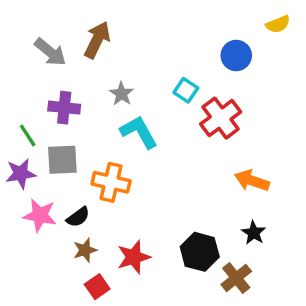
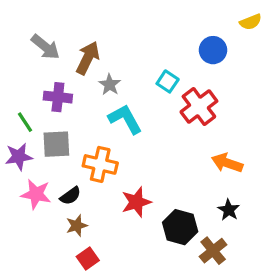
brown arrow: (97, 40) -> (88, 58), moved
red star: (134, 257) -> (136, 202), moved

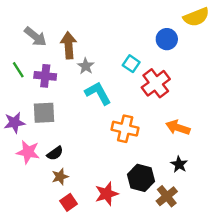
yellow semicircle: (251, 22) -> (196, 17), size x1.5
brown arrow: (88, 58) -> (69, 45), turned -30
green line: (25, 122) -> (18, 70), moved
orange cross: (100, 164) -> (125, 129), moved
red star: (136, 202) -> (107, 194), moved

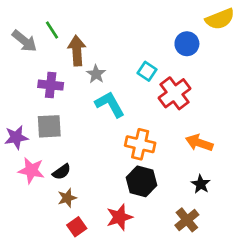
gray arrow: (35, 37) -> (24, 41), moved
green line: (18, 70) -> (52, 30), moved
black hexagon: (141, 178) -> (141, 181), moved

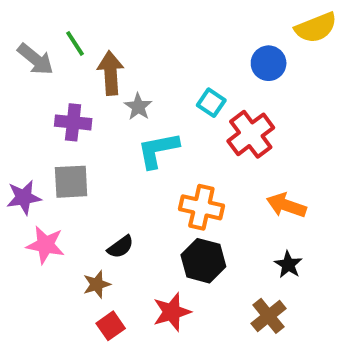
cyan L-shape: (110, 104) -> (158, 150), turned -72
black semicircle: (62, 172) -> (120, 247), moved

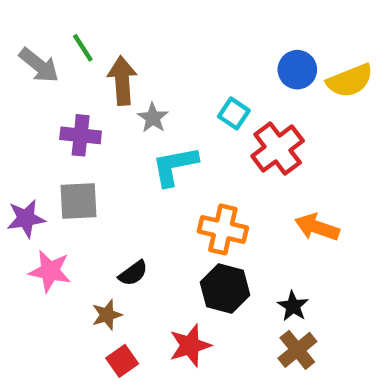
yellow semicircle: (316, 28) -> (350, 81), moved
black star: (288, 265) -> (293, 306), moved

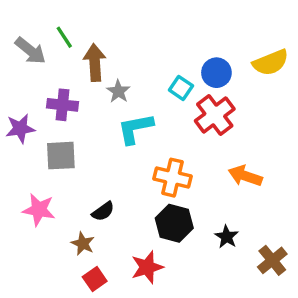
blue circle: (297, 70) -> (216, 73), moved
purple star: (26, 219) -> (20, 128), moved
brown star: (107, 315) -> (83, 244), turned -30
brown cross: (297, 350) -> (272, 260), moved

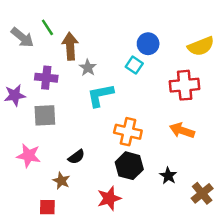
blue circle: (216, 73) -> (148, 44), moved
red cross: (215, 115) -> (185, 85), moved, turned 32
red square: (95, 279) -> (47, 207), moved, turned 36

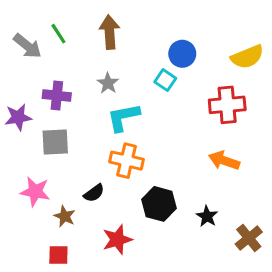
brown arrow: (70, 46) -> (109, 32), moved
orange cross: (128, 132) -> (127, 161), moved
brown star: (61, 181) -> (65, 216), moved
red star: (109, 198) -> (117, 240), moved

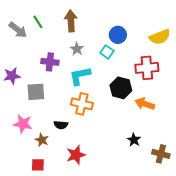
gray star: (108, 83) -> (77, 49), moved
purple cross: (57, 96) -> (50, 62), moved
black semicircle: (94, 193) -> (61, 125), turned 40
black hexagon: (159, 204) -> (121, 88), moved
brown cross: (249, 238) -> (161, 154), turned -36

